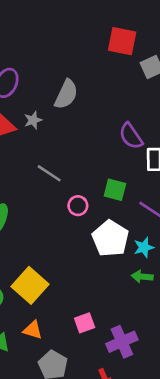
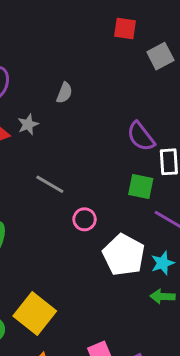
red square: (122, 41) -> (125, 29), size x0.7
gray semicircle: (66, 94) -> (64, 93), size x0.6
green square: (115, 190) -> (141, 187), moved

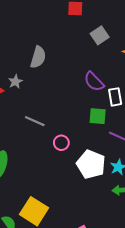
gray square: (160, 56) -> (100, 35), moved
gray semicircle: (64, 93) -> (38, 57), size x1.5

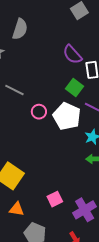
green square: (98, 116) -> (75, 88), turned 30
white pentagon: (91, 164) -> (67, 116), moved

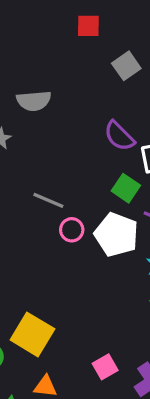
gray semicircle: (20, 29) -> (34, 101), turned 70
gray line: (14, 90) -> (48, 200), moved

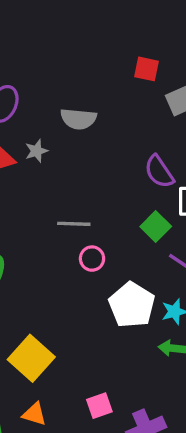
red square: (88, 26) -> (146, 69), moved
gray line: (48, 200) -> (74, 224), turned -32
white pentagon: (116, 235) -> (132, 305), moved

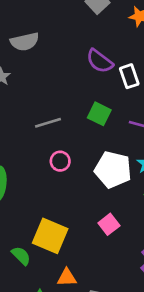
green square: (156, 226) -> (99, 114), moved
pink circle: (92, 259) -> (60, 161), moved
pink square: (99, 406) -> (109, 224), moved

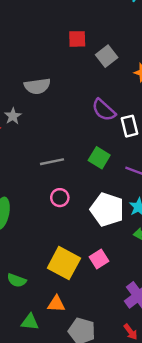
yellow square: (50, 236) -> (64, 263), moved
green semicircle: (21, 256) -> (17, 280), turned 150

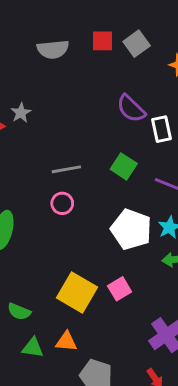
red square: (77, 39) -> (103, 41), moved
gray semicircle: (37, 86) -> (53, 49), moved
pink circle: (60, 198) -> (62, 203), moved
green triangle: (30, 322) -> (33, 348), moved

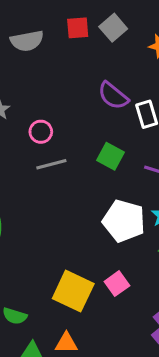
pink circle: (62, 203) -> (41, 132), moved

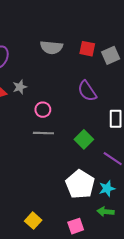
purple semicircle: (113, 96) -> (87, 91), moved
pink square: (117, 284) -> (76, 226), moved
yellow square: (73, 291) -> (33, 221), size x0.6

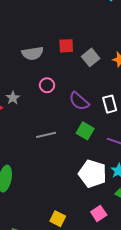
gray square: (111, 55) -> (91, 57), moved
purple semicircle: (87, 91) -> (79, 101), moved
pink circle: (43, 110) -> (47, 85), moved

